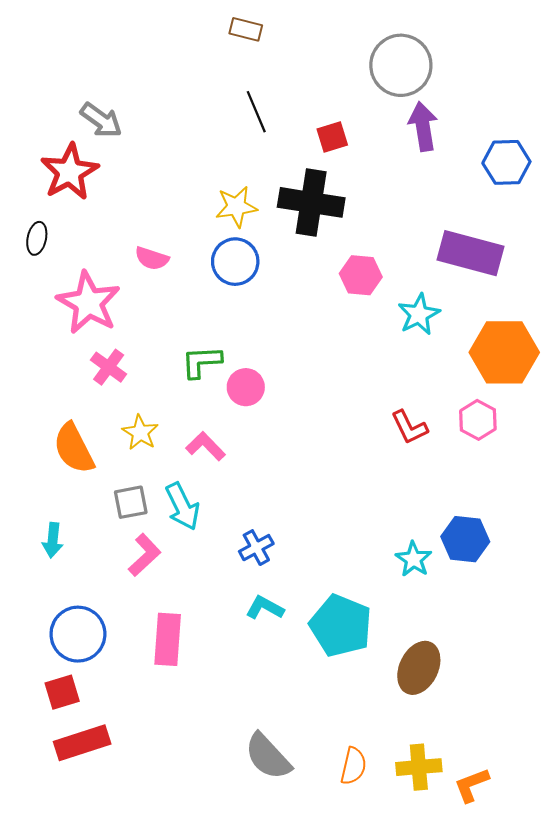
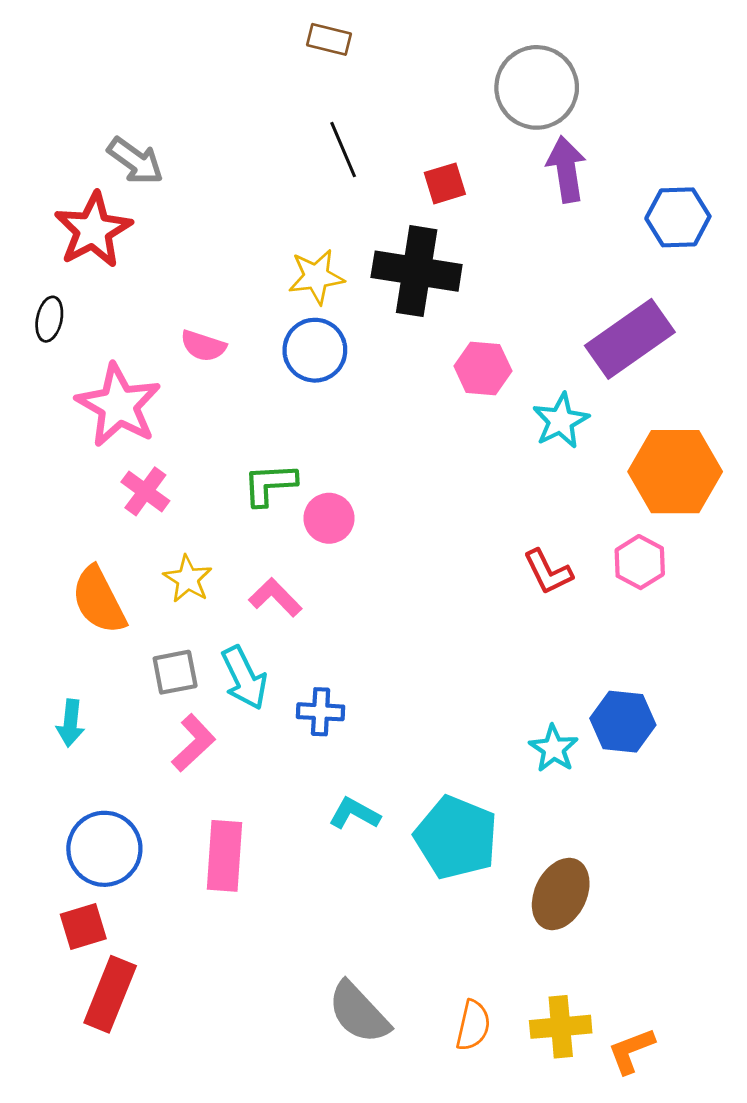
purple rectangle: (471, 253) -> (630, 339), turned -50
blue cross: (256, 548) -> (321, 712), moved, turned 32
red rectangle: (82, 743) -> (110, 994), turned -50

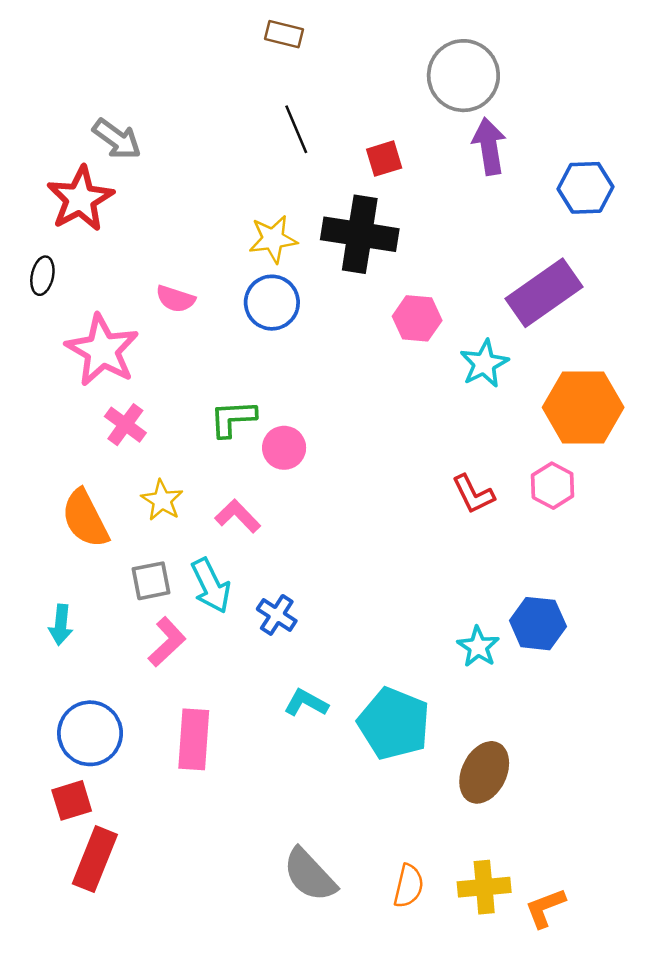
blue cross: (321, 712) -> (277, 615), turned 30

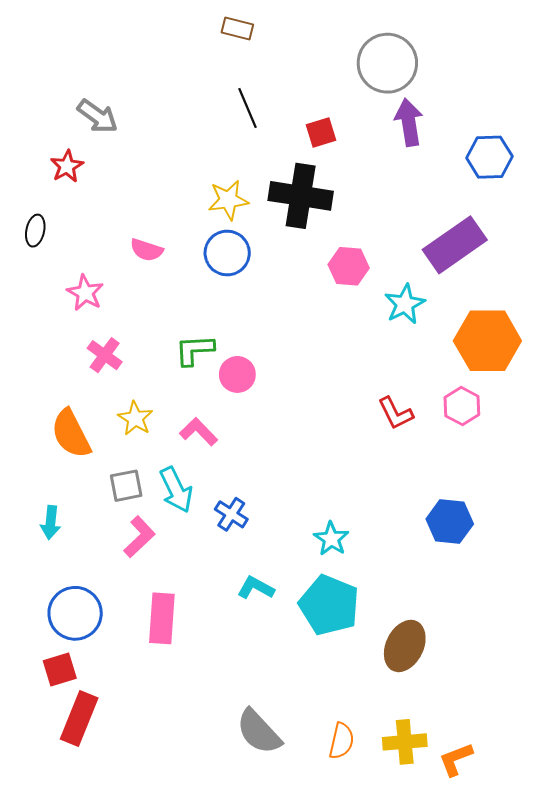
red star: (80, 199) -> (67, 166), size x0.6
pink star: (102, 350) -> (85, 293), size x0.6
cyan star: (478, 647) -> (331, 539), moved

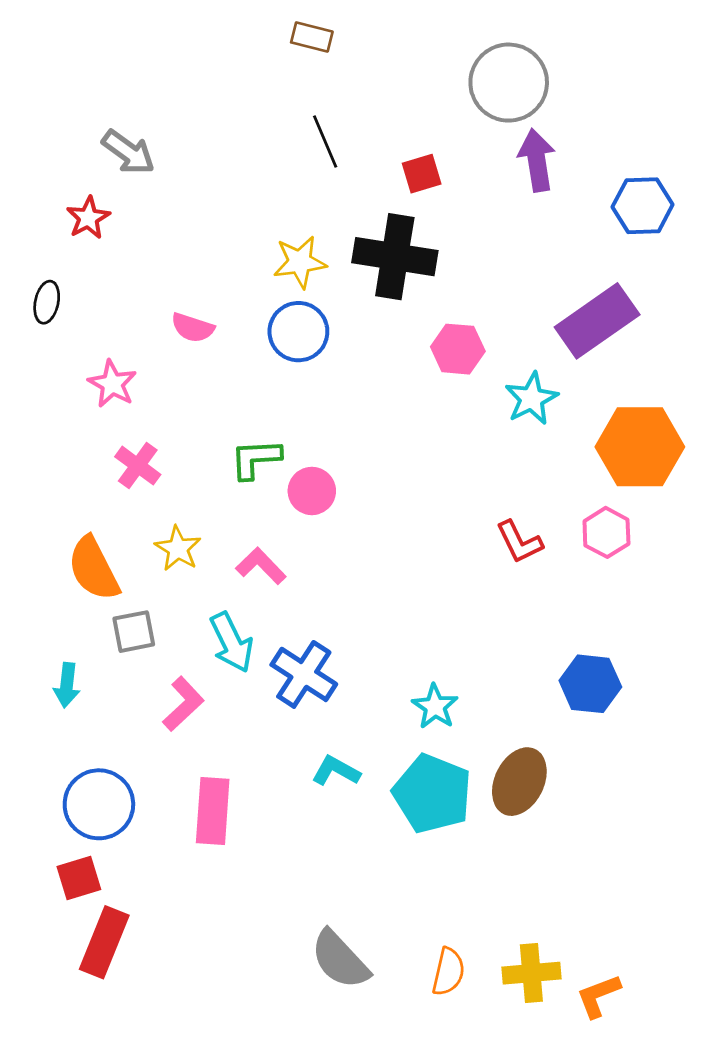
gray square: (126, 486) -> (134, 632), moved
blue cross: (231, 514) -> (304, 674), size x1.5
brown ellipse: (405, 646) -> (519, 782), moved

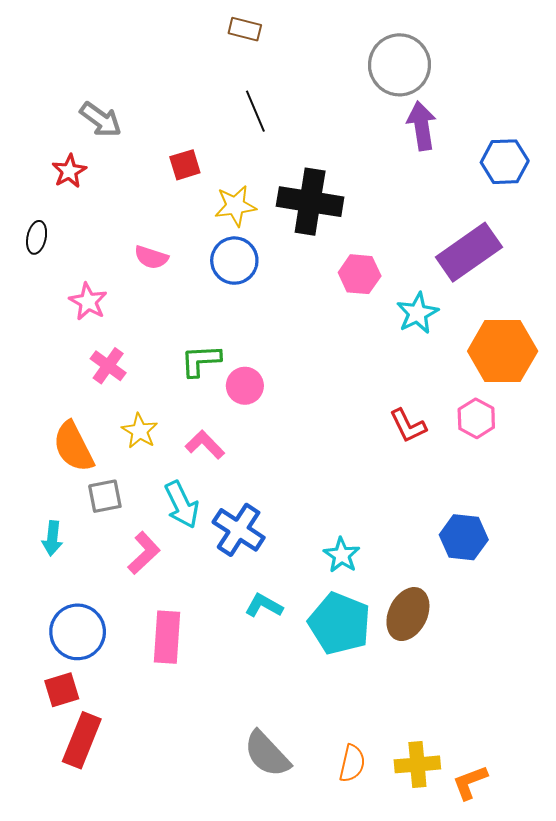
red square: (422, 174) -> (185, 165), moved

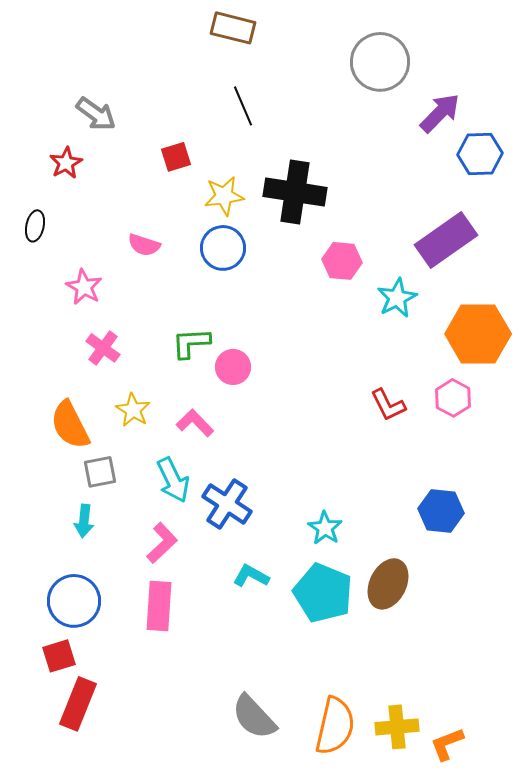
brown rectangle: (245, 29) -> (233, 28), size x1.4
purple arrow: (422, 126) -> (440, 113), moved, turned 54
cyan arrow: (52, 538) -> (84, 521), moved
pink L-shape: (144, 553) -> (162, 543), moved
orange semicircle: (352, 763) -> (335, 726), size x1.6

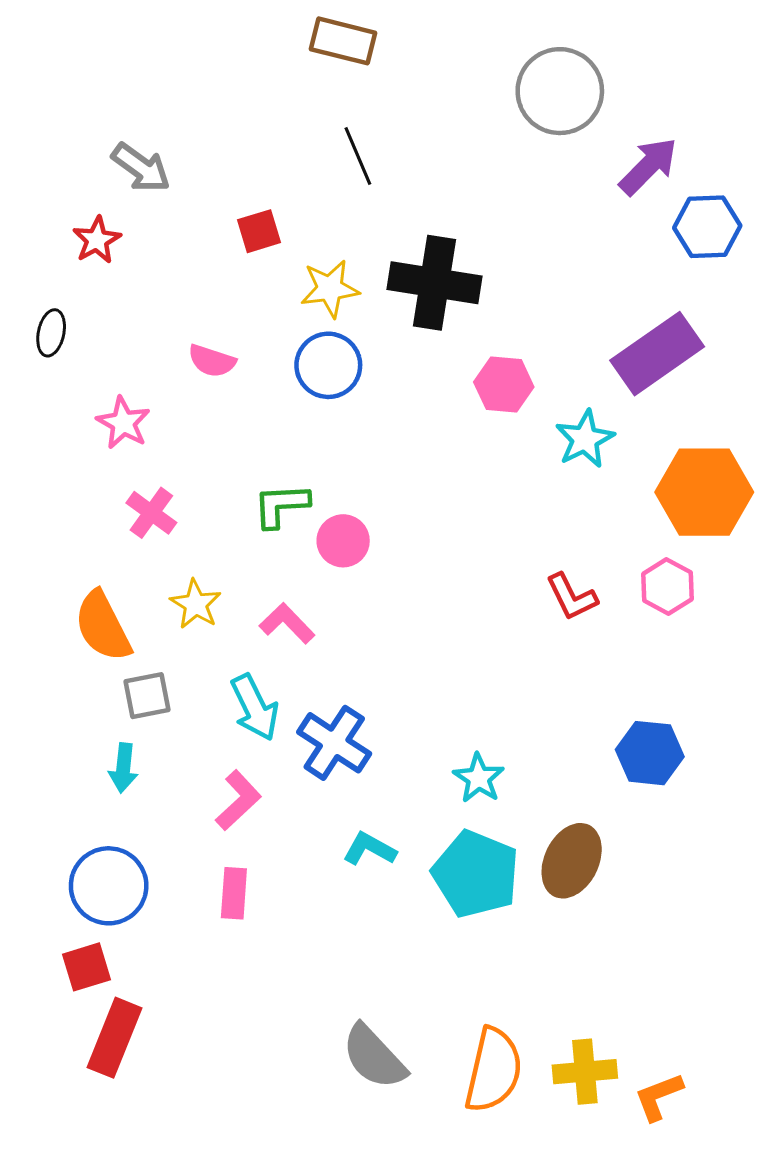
pink rectangle: (159, 606) -> (234, 893), size x0.7

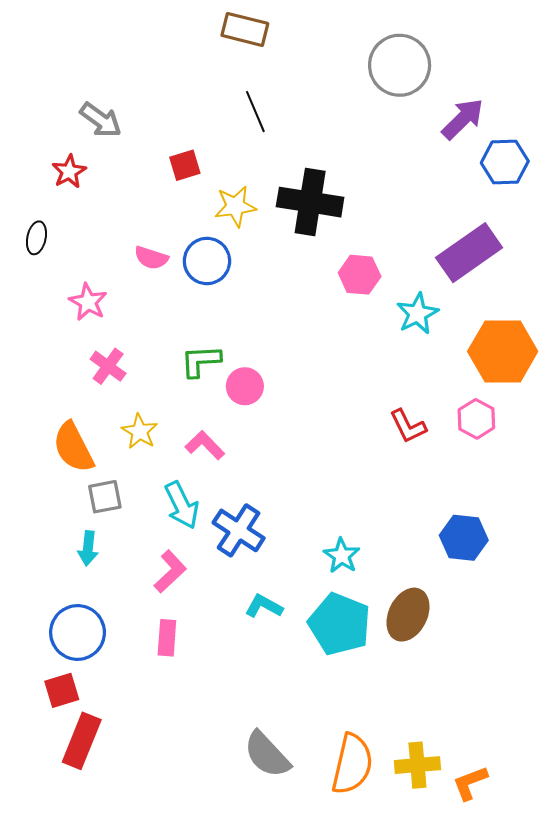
blue circle: (328, 365) -> (207, 261), moved

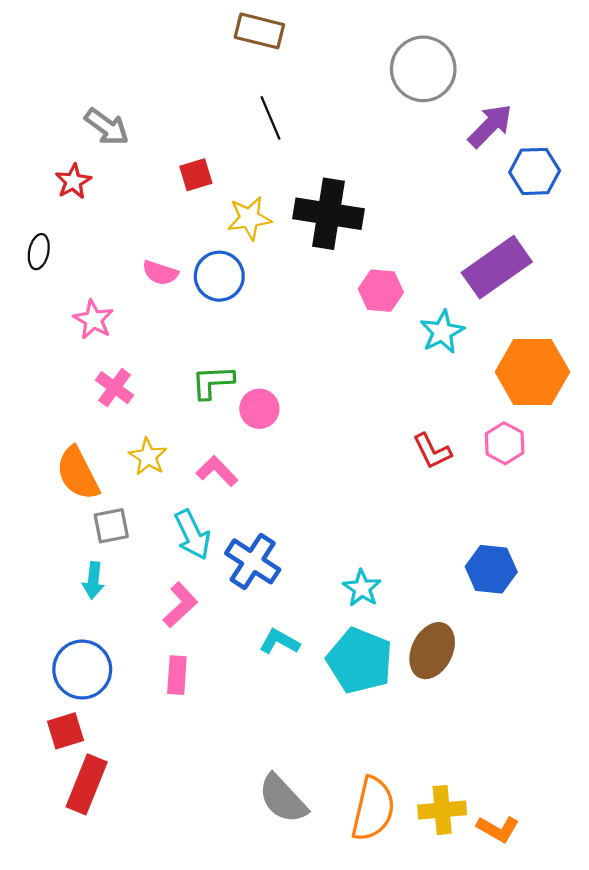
orange L-shape: (470, 783) -> (498, 829), turned -129

